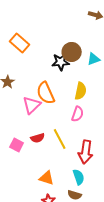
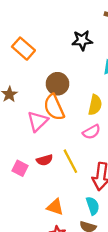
brown circle: (72, 52) -> (57, 84), moved
black star: (61, 62) -> (82, 40), moved
pink semicircle: (78, 114) -> (92, 132), turned 42

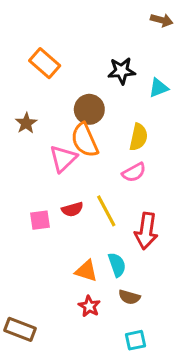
black star: (82, 40) -> (122, 71), moved
pink square: (20, 168) -> (40, 220), turned -35
cyan semicircle: (93, 206) -> (117, 265), moved

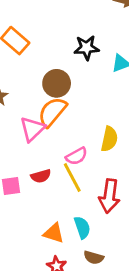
yellow semicircle: (139, 137) -> (109, 139), moved
orange semicircle: (85, 140) -> (52, 112), turned 64
pink semicircle: (134, 172) -> (77, 156), moved

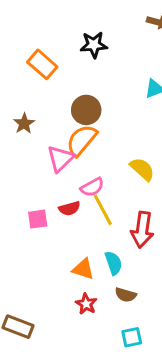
black star: (87, 48) -> (94, 45), moved
yellow semicircle: (109, 139) -> (142, 169), turned -60
pink semicircle: (77, 156) -> (92, 187), moved

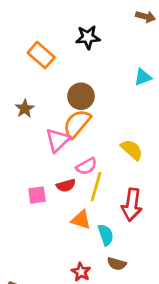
yellow line: (103, 210) -> (96, 187), turned 44
orange triangle: (83, 269) -> (81, 220), moved

